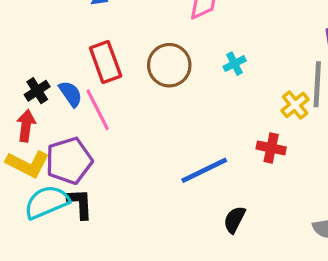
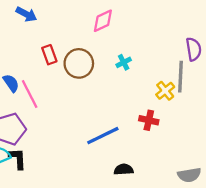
red rectangle: (106, 62) -> (49, 55), moved, size x0.7
black semicircle: (235, 220) -> (124, 169), turned 60

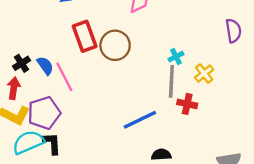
red rectangle: (49, 55) -> (85, 36), size x1.5
cyan cross: (124, 62) -> (176, 57), moved
gray line: (180, 77) -> (171, 81), moved

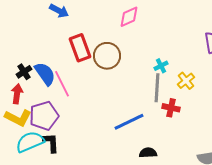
blue semicircle: (45, 66) -> (45, 74), size x1.4

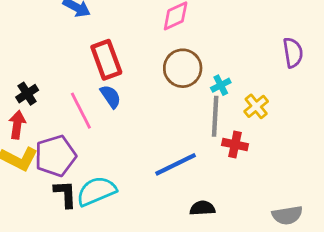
brown circle: (107, 56) -> (183, 68), moved
blue semicircle: (45, 74) -> (111, 96), moved, size x0.7
cyan semicircle: (30, 142) -> (96, 191), moved

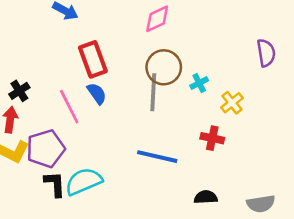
gray line: (215, 116) -> (153, 92), moved
blue line: (176, 164) -> (157, 157), turned 39
black semicircle: (202, 208) -> (206, 197), moved

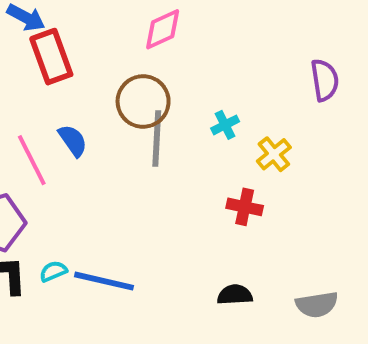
red rectangle: (93, 59) -> (51, 57), moved
brown circle: (164, 67) -> (143, 101), moved
blue line: (157, 157) -> (104, 281), moved
cyan semicircle: (84, 181) -> (53, 271), size x0.5

